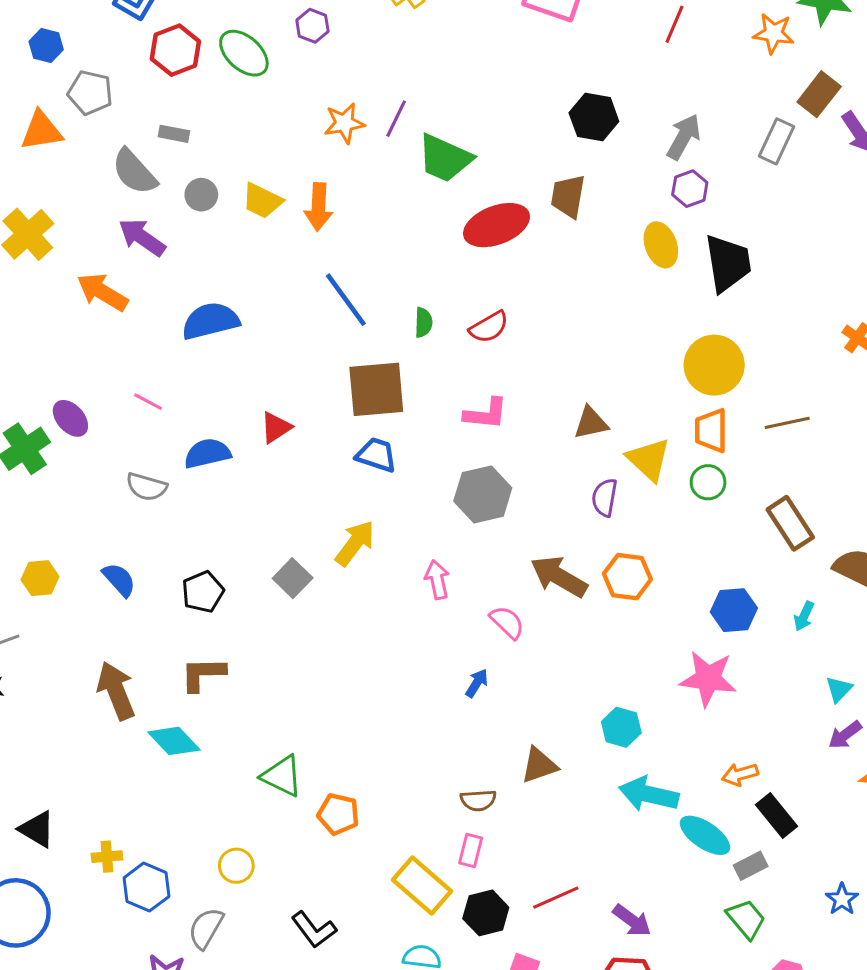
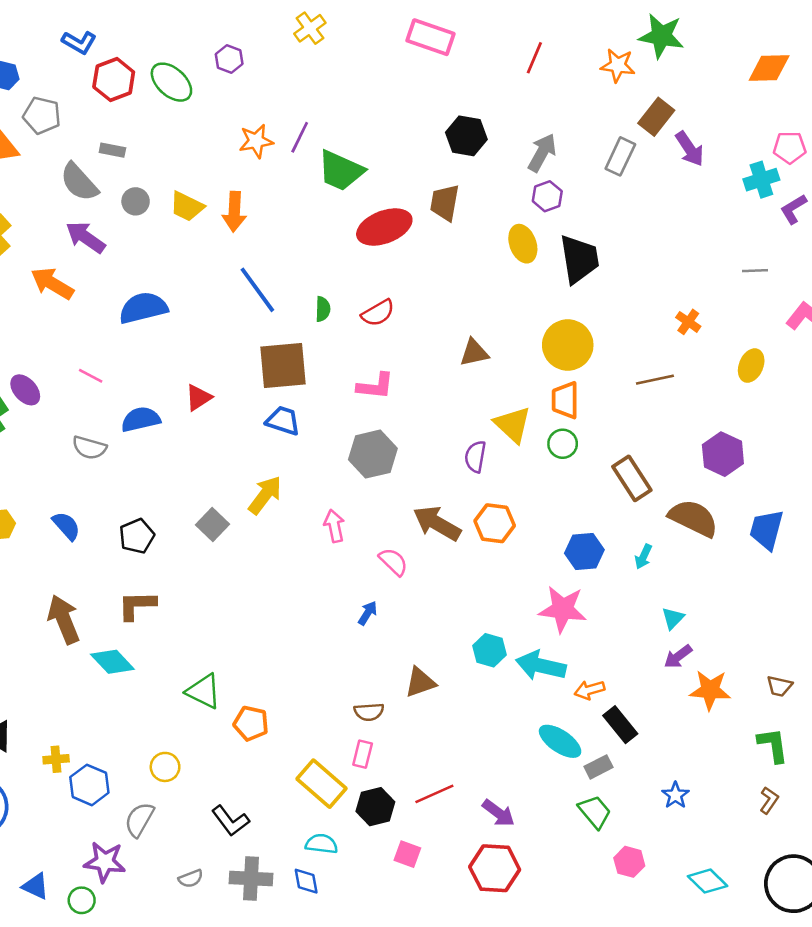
brown triangle: (591, 423) -> (474, 353), moved
brown line: (787, 423) -> (655, 380), moved
cyan arrow: (649, 794) -> (541, 666), moved

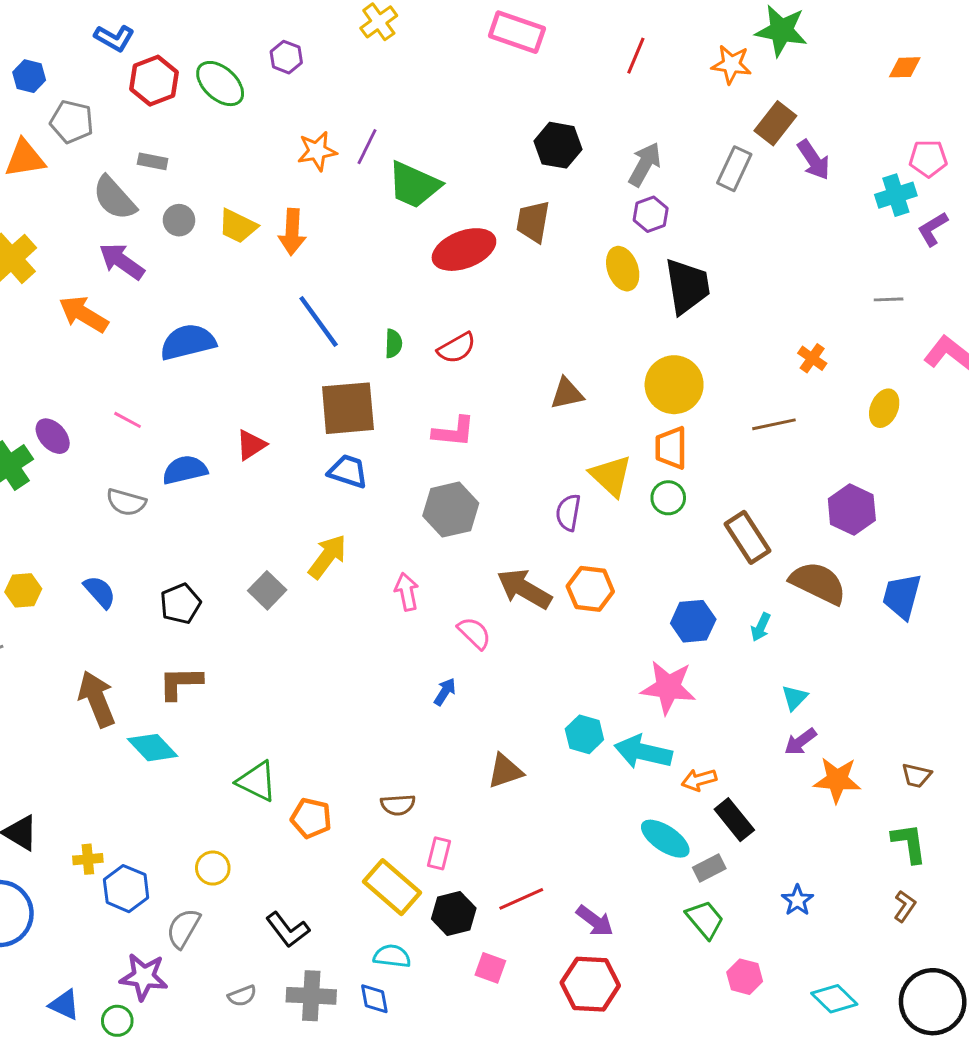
orange diamond: (769, 68) -> (905, 67), size x0.7
brown semicircle: (369, 712) -> (398, 805), moved

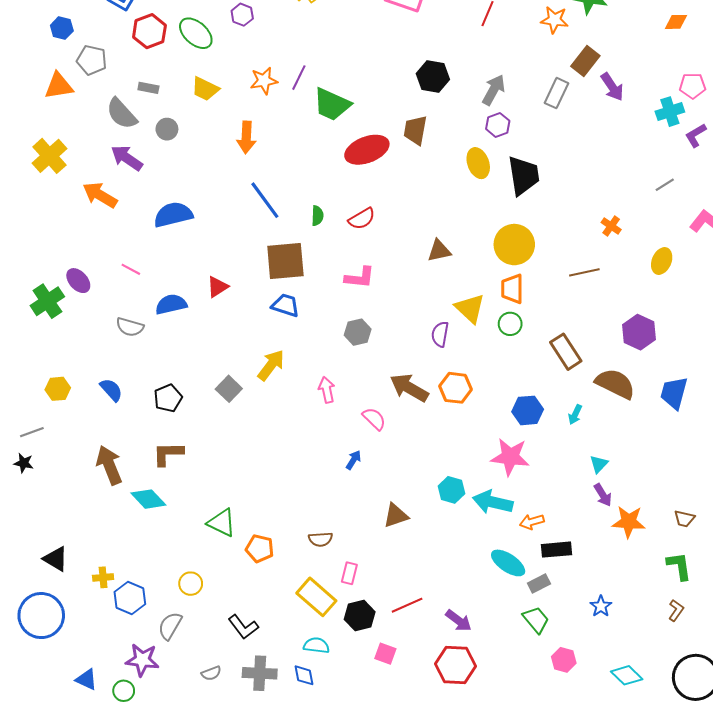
yellow trapezoid: (238, 226) -> (205, 89), moved
gray line: (889, 299) -> (665, 185), turned -30
gray hexagon: (451, 510) -> (358, 332), size x0.7
purple arrow: (800, 742) -> (603, 495), turned -85
black rectangle: (734, 820) -> (557, 550), turned -56

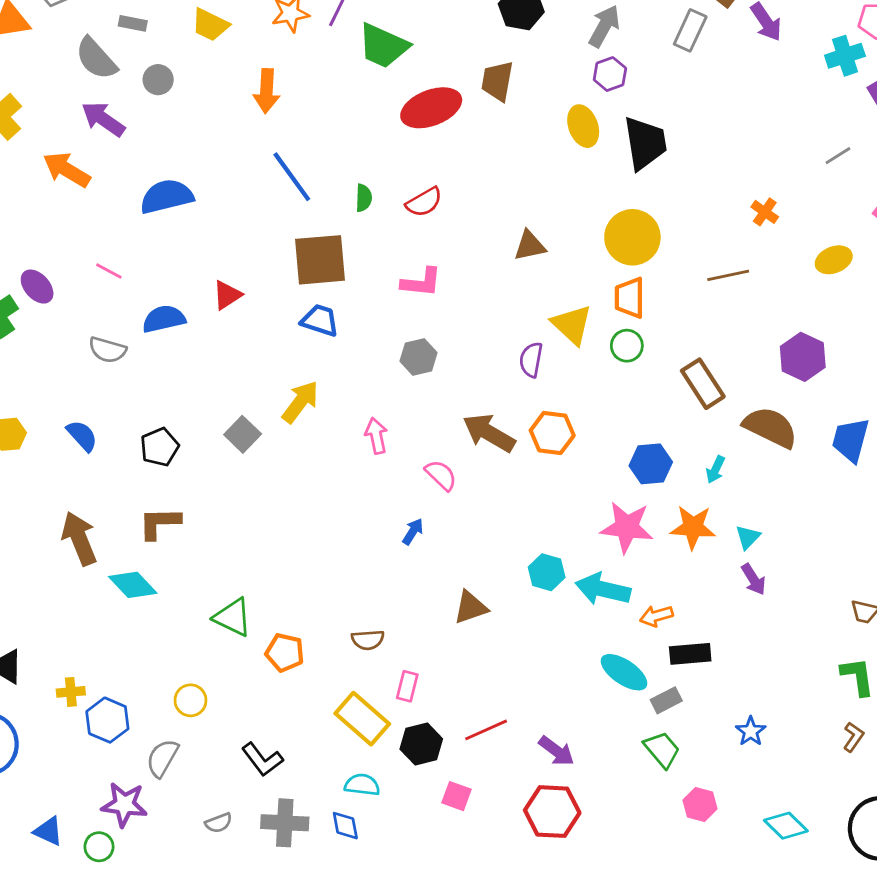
yellow ellipse: (662, 261) -> (834, 260), turned 45
orange star: (629, 522) -> (693, 527), moved

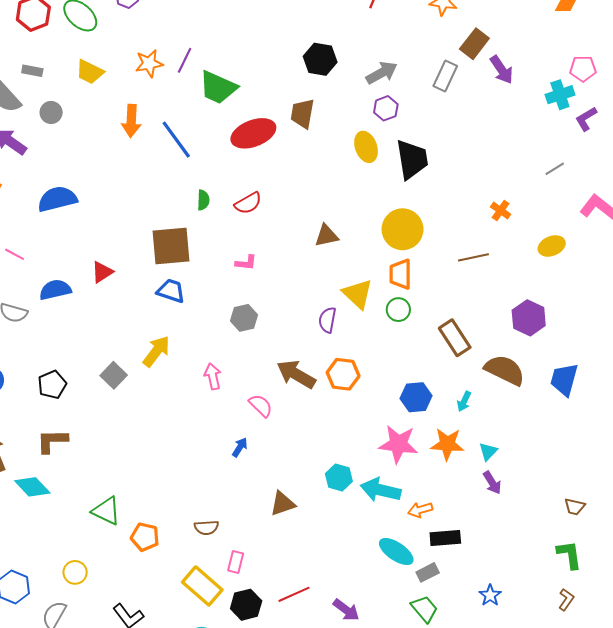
gray arrow: (604, 26) -> (382, 73), turned 32
blue line: (292, 177) -> (176, 140), moved
pink L-shape: (421, 282) -> (246, 263), size x0.7

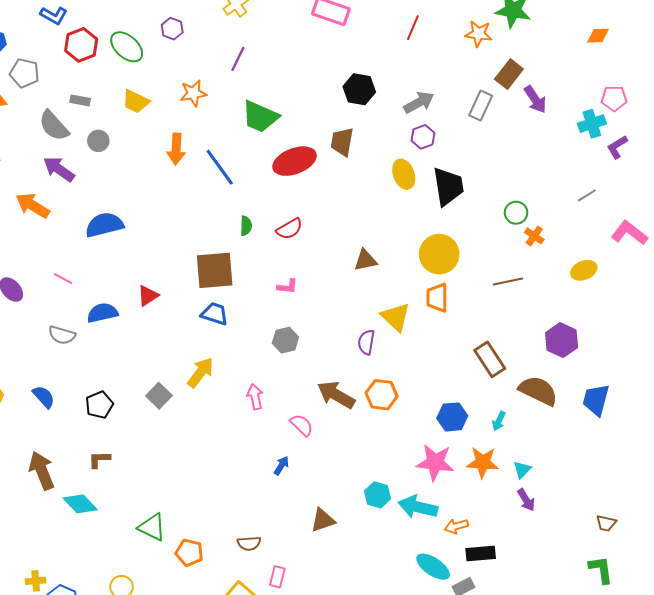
purple line: (185, 60) -> (238, 59), moved
green circle: (398, 310) -> (516, 213), moved
brown L-shape: (52, 441) -> (99, 459), size x0.7

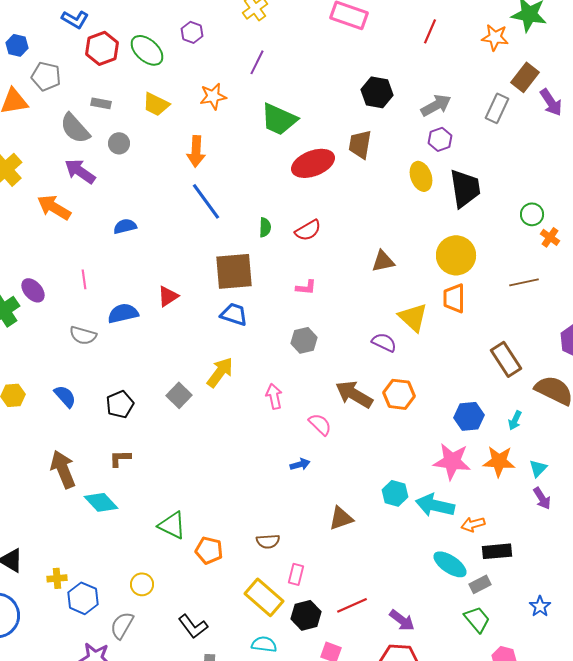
blue line: (220, 167) -> (206, 201), moved
blue semicircle: (104, 225) -> (125, 226), size x0.6
pink line: (63, 278) -> (84, 279), turned 54
purple semicircle: (366, 342) -> (384, 342), turned 105
blue arrow: (281, 466) -> (300, 464), turned 42

